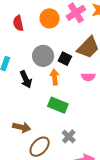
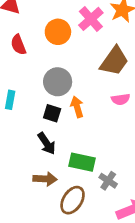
black square: (65, 59) -> (52, 113), moved
black arrow: (26, 79) -> (47, 143), moved
green rectangle: (58, 105) -> (82, 162), moved

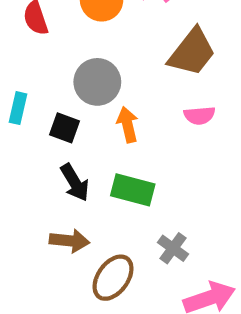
black square: (52, 113) -> (65, 128), moved
green rectangle: (82, 162) -> (133, 190), moved

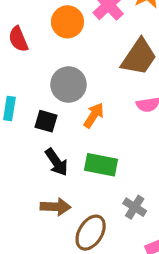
orange arrow: (128, 125) -> (94, 115), turned 50

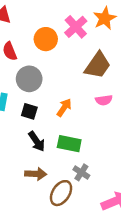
gray circle: (68, 84) -> (29, 79), moved
gray cross: (135, 207) -> (81, 172), moved

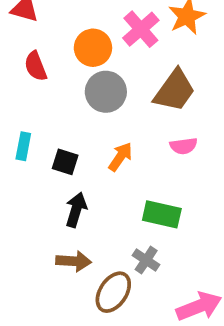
gray circle: (29, 79) -> (106, 92), moved
black arrow: (37, 141) -> (76, 210), turned -130
green rectangle: (69, 144) -> (162, 214), moved

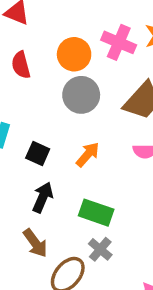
pink cross: (141, 29) -> (119, 42), turned -32
green rectangle: (162, 214) -> (96, 213), moved
brown arrow: (74, 261) -> (35, 243), turned 44

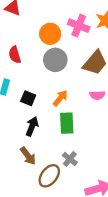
red semicircle: (21, 65) -> (15, 55), moved
green rectangle: (96, 213) -> (67, 123), moved, turned 70

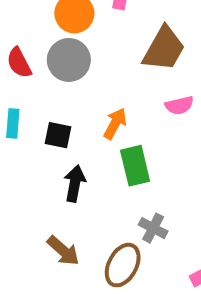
gray circle: (55, 60) -> (69, 60), moved
brown arrow: (28, 156) -> (63, 251), moved

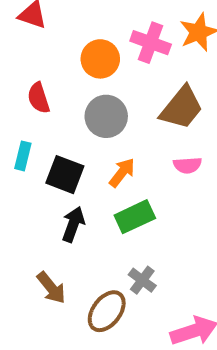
gray circle: (69, 60) -> (106, 116), moved
black square: (58, 135) -> (65, 175), size x1.4
green rectangle: (135, 166) -> (135, 217), turned 69

